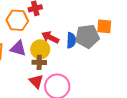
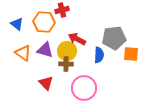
orange square: (104, 26) -> (131, 54), moved
blue semicircle: (71, 40) -> (99, 55), moved
red triangle: (36, 81) -> (46, 83), moved

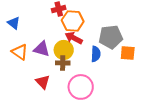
orange hexagon: (44, 22) -> (73, 21), moved

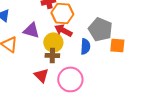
gray pentagon: (111, 37) -> (100, 29), turned 30
purple triangle: (42, 49) -> (31, 30), moved
red triangle: (43, 82) -> (41, 75), moved

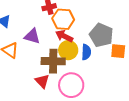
yellow circle: (53, 42) -> (68, 50), moved
brown cross: (52, 55) -> (53, 61), size x1.6

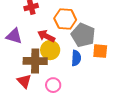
orange hexagon: (63, 19) -> (65, 19), moved
blue semicircle: (86, 52) -> (76, 58), moved
pink circle: (71, 85) -> (53, 85), size x0.6

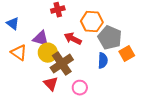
yellow circle: (50, 50) -> (48, 53), moved
orange square: (100, 51) -> (127, 54), turned -35
brown cross: (35, 61) -> (62, 64), turned -35

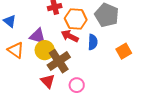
orange hexagon: (92, 22) -> (76, 19), moved
gray pentagon: (110, 38) -> (107, 15), moved
blue semicircle: (103, 61) -> (93, 42), moved

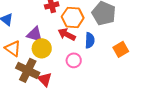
brown cross: (59, 61) -> (28, 70), moved, turned -30
pink circle: (77, 85) -> (74, 60), moved

